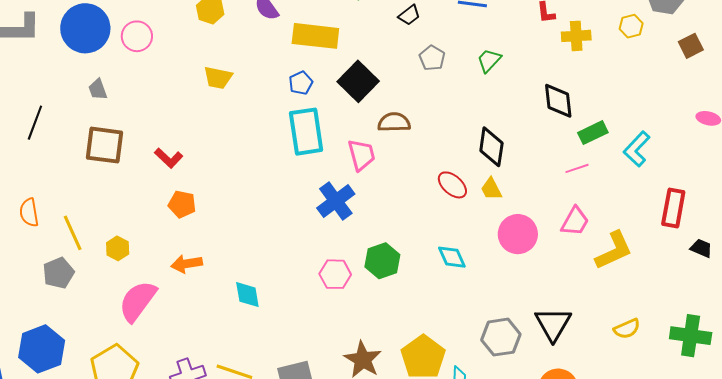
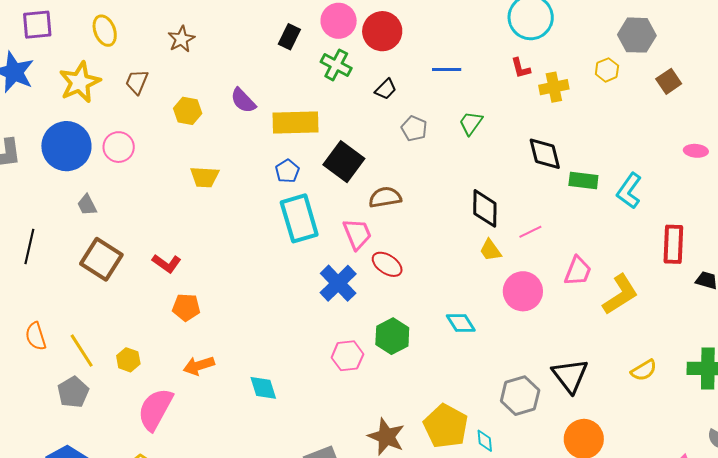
green rectangle: (593, 133) -> (583, 181), turned 40
brown square: (104, 145) -> (101, 259), turned 33
pink line: (577, 168) -> (530, 232), moved
red ellipse: (452, 185) -> (387, 264), moved

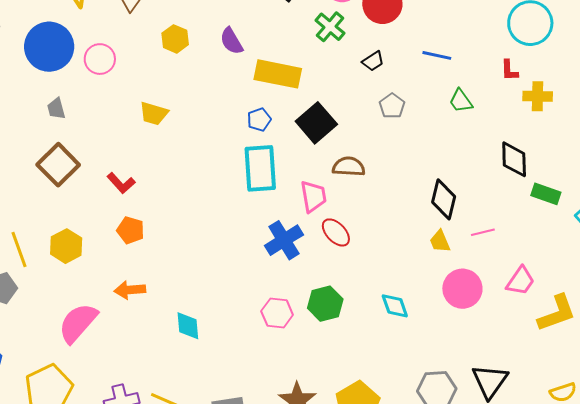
green trapezoid: (471, 123) -> (461, 101), moved, turned -84
yellow trapezoid: (205, 177) -> (154, 113), moved
yellow hexagon: (128, 360) -> (66, 246), moved, size x1.4

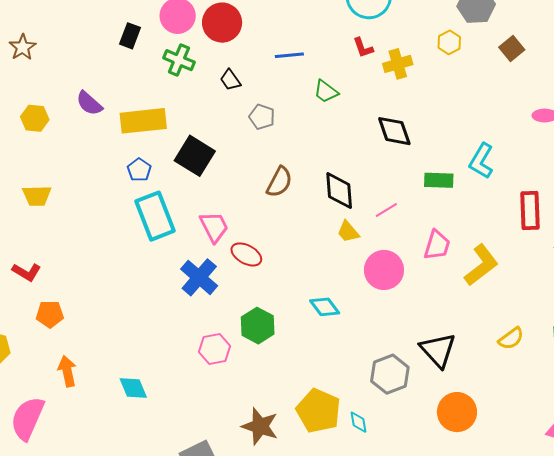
black trapezoid: (373, 61) -> (230, 80), turned 105
brown semicircle: (349, 167) -> (279, 182), moved, turned 132
green rectangle: (546, 194) -> (439, 180), moved
orange arrow: (130, 290) -> (67, 371), turned 100

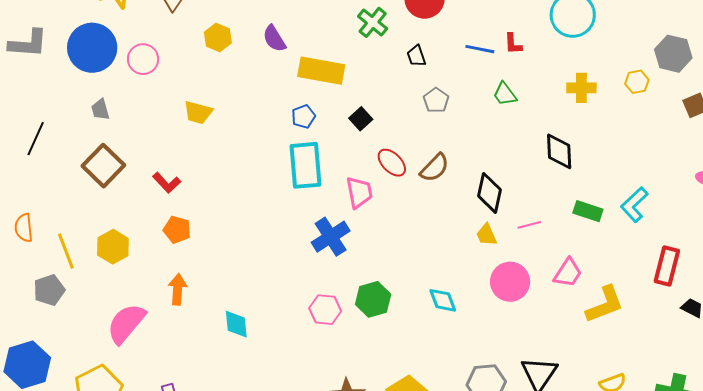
red L-shape: (363, 48) -> (513, 44), moved
black square: (195, 156) -> (361, 119), size x0.6
red ellipse: (246, 254) -> (392, 163), moved

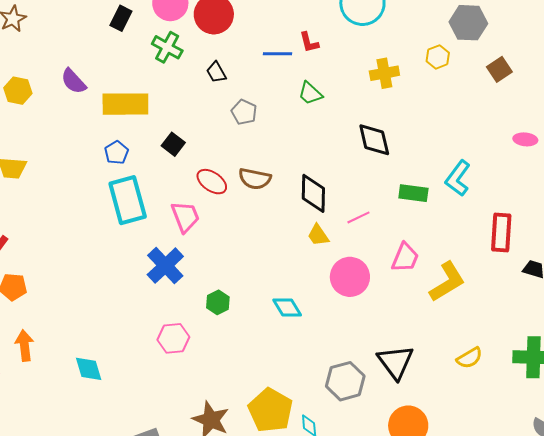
brown semicircle: (435, 168) -> (255, 179), turned 68
green hexagon: (373, 299) -> (218, 302), moved, size x0.7

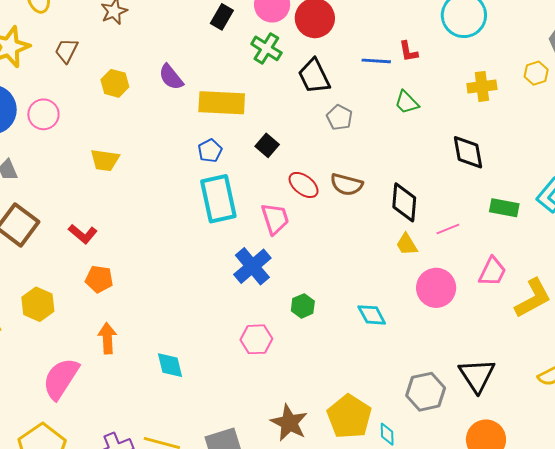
black trapezoid: (216, 72) -> (314, 76), size x1.6

